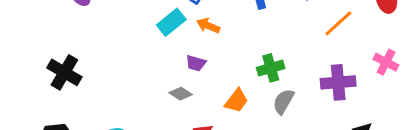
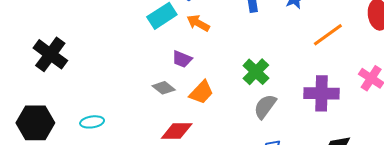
green cross: (271, 68) -> (256, 72), turned -36
orange trapezoid: (236, 101) -> (201, 92), moved

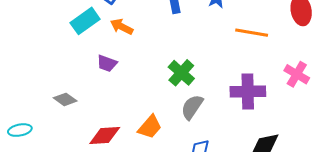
orange line: (328, 35) -> (252, 33), turned 48
gray diamond: (164, 88) -> (65, 99), moved
orange trapezoid: (201, 92) -> (150, 127), moved

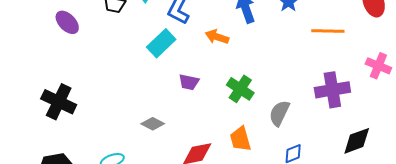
orange arrow: (122, 27) -> (217, 37), moved
green cross: (181, 73) -> (240, 89), moved
orange trapezoid: (150, 127) -> (240, 139), turned 132

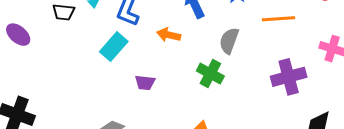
green cross: (240, 89) -> (210, 74), moved
gray semicircle: (279, 113) -> (229, 41), moved

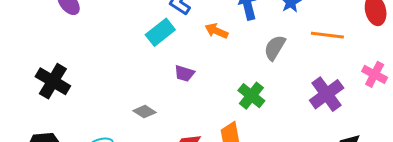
green cross: (210, 74) -> (251, 96), moved
purple cross: (289, 77) -> (327, 94), turned -32

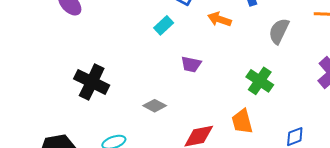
cyan rectangle: (160, 32) -> (164, 25), size x0.7
black cross: (53, 81) -> (92, 82), moved

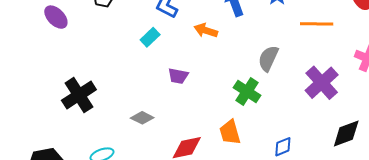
gray semicircle: (279, 31) -> (268, 58), moved
black cross: (92, 82) -> (79, 95), turned 32

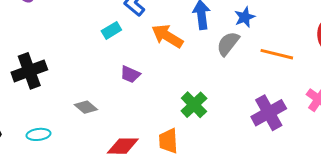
orange arrow: (206, 30) -> (167, 36), size x1.4
gray semicircle: (268, 58) -> (228, 44), moved

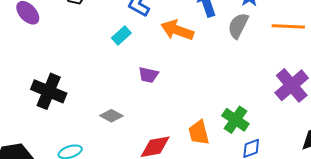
black cross: (29, 71) -> (49, 91), turned -36
green cross: (194, 105) -> (235, 120), moved

